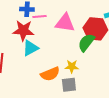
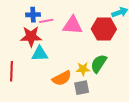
green semicircle: (86, 42) -> (99, 64), moved
cyan triangle: (30, 48) -> (40, 54), turned 30

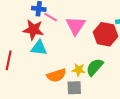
pink line: (46, 21) -> (51, 17), turned 32
pink triangle: (73, 25) -> (76, 26), turned 50

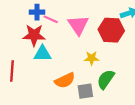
green semicircle: (95, 67) -> (106, 79), moved
yellow star: (79, 70) -> (92, 58), moved

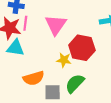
pink line: (51, 19) -> (25, 23), moved, turned 64
red hexagon: (111, 30) -> (82, 48), moved

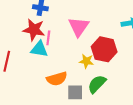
pink line: (25, 23) -> (48, 38), moved

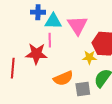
red star: (34, 30) -> (36, 54), moved
cyan triangle: (39, 49) -> (53, 21), moved

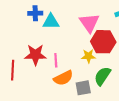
pink triangle: (77, 25) -> (89, 23), moved
pink line: (50, 40) -> (56, 60), moved

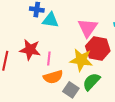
yellow star: (88, 56) -> (81, 60), size x1.6
gray square: (83, 88) -> (71, 90), turned 35

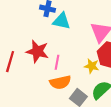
yellow star: (81, 60) -> (92, 66), size x0.6

